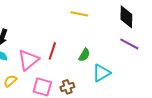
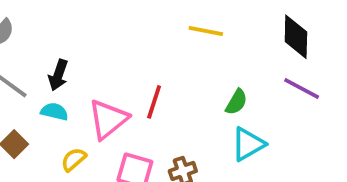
green semicircle: (84, 55) -> (236, 102), moved

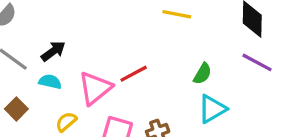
black arrow: (58, 75) -> (53, 51), turned -145
red line: (154, 102) -> (134, 74), turned 44

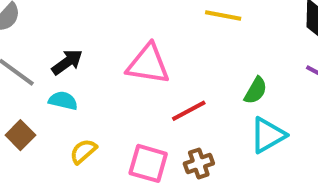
red line: (134, 74) -> (189, 111), moved
pink triangle: (95, 88) -> (148, 64), moved, turned 48

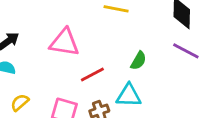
cyan triangle: (268, 135) -> (129, 96), moved, turned 32

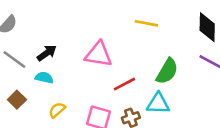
green semicircle: (138, 61) -> (167, 71), size x1.5

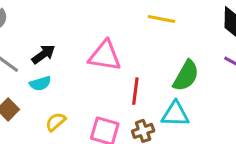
cyan semicircle: (44, 78) -> (40, 83), turned 150
red line: (124, 84) -> (135, 91), turned -55

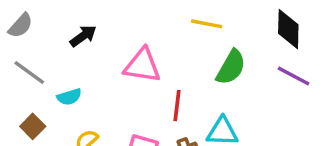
black arrow: (43, 54) -> (83, 36), moved
green semicircle: (186, 76) -> (231, 67), moved

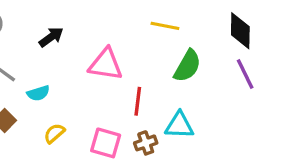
purple line: (294, 76) -> (245, 74), turned 36

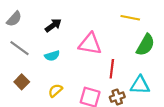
cyan semicircle: (38, 93) -> (52, 56), moved

